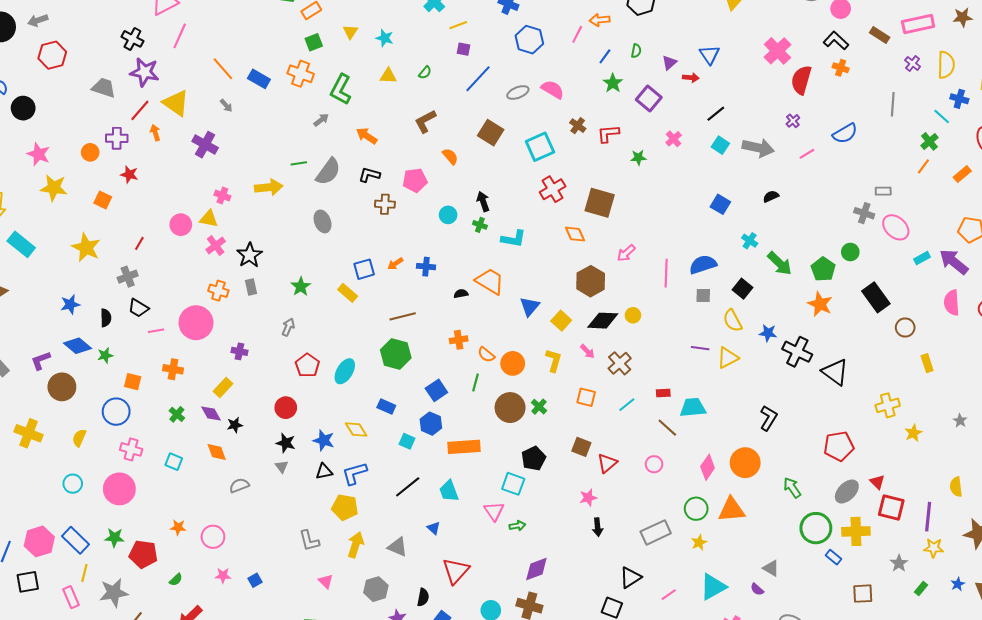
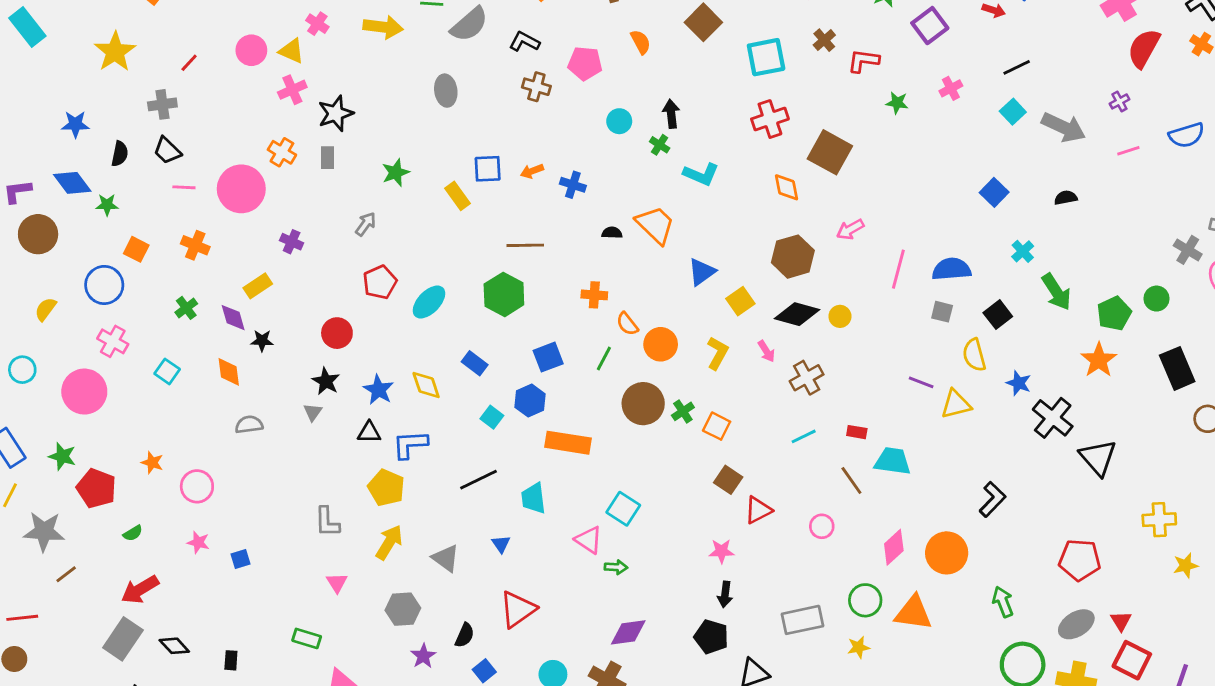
orange square: (586, 397) -> (717, 426), moved
black pentagon: (534, 458) -> (711, 637), moved, turned 30
pink triangle: (494, 511) -> (589, 540), turned -35

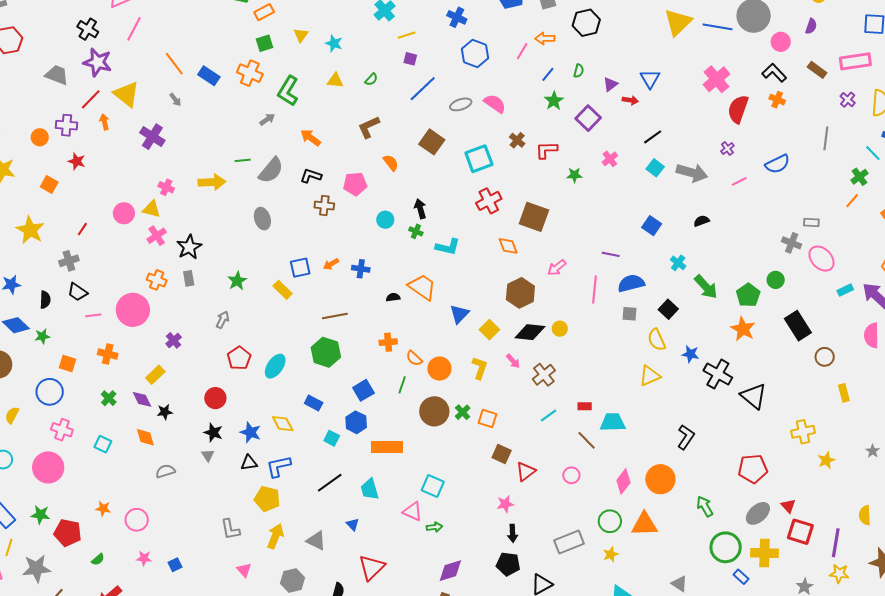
purple cross: (292, 242) -> (174, 340), turned 35
purple line: (921, 382) -> (611, 254), moved

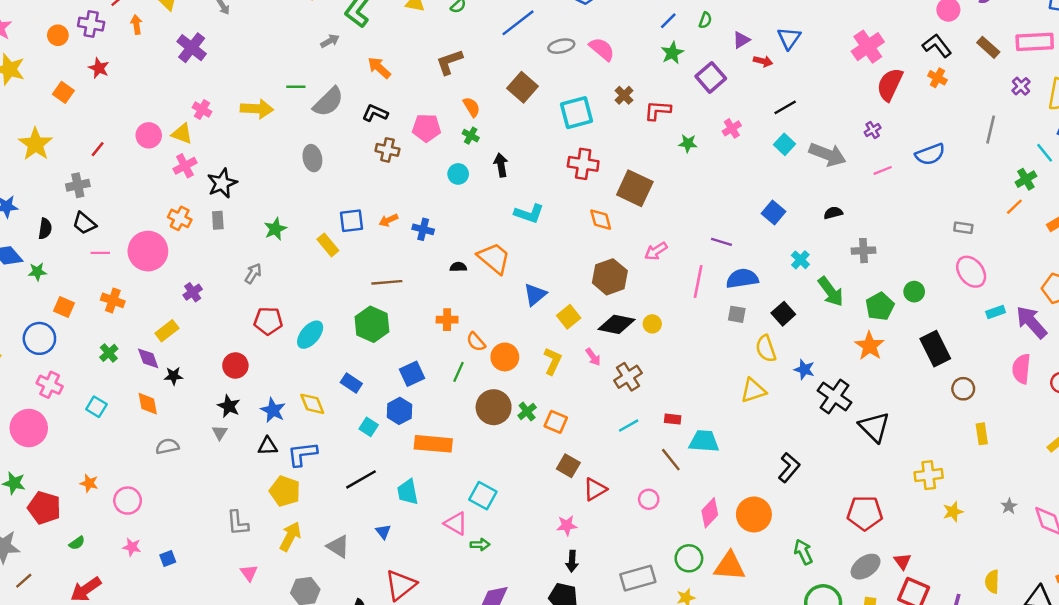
red cross: (489, 201) -> (583, 164), turned 30
green cross: (416, 231) -> (471, 136), moved
gray cross: (792, 243) -> (863, 251), moved, turned -30
red pentagon: (239, 358) -> (268, 321), turned 30

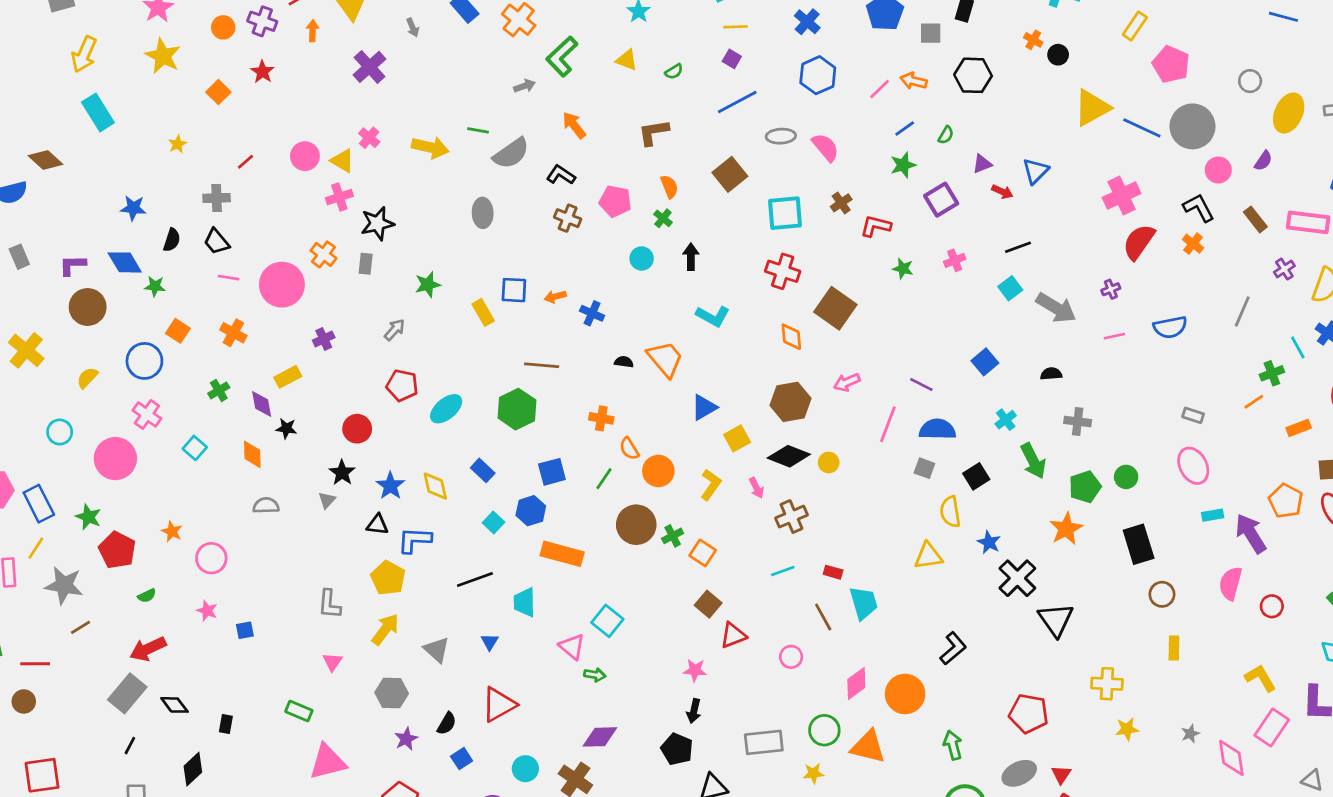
yellow star: (36, 144) -> (177, 144), size x0.5
cyan trapezoid: (704, 441) -> (864, 603), turned 60

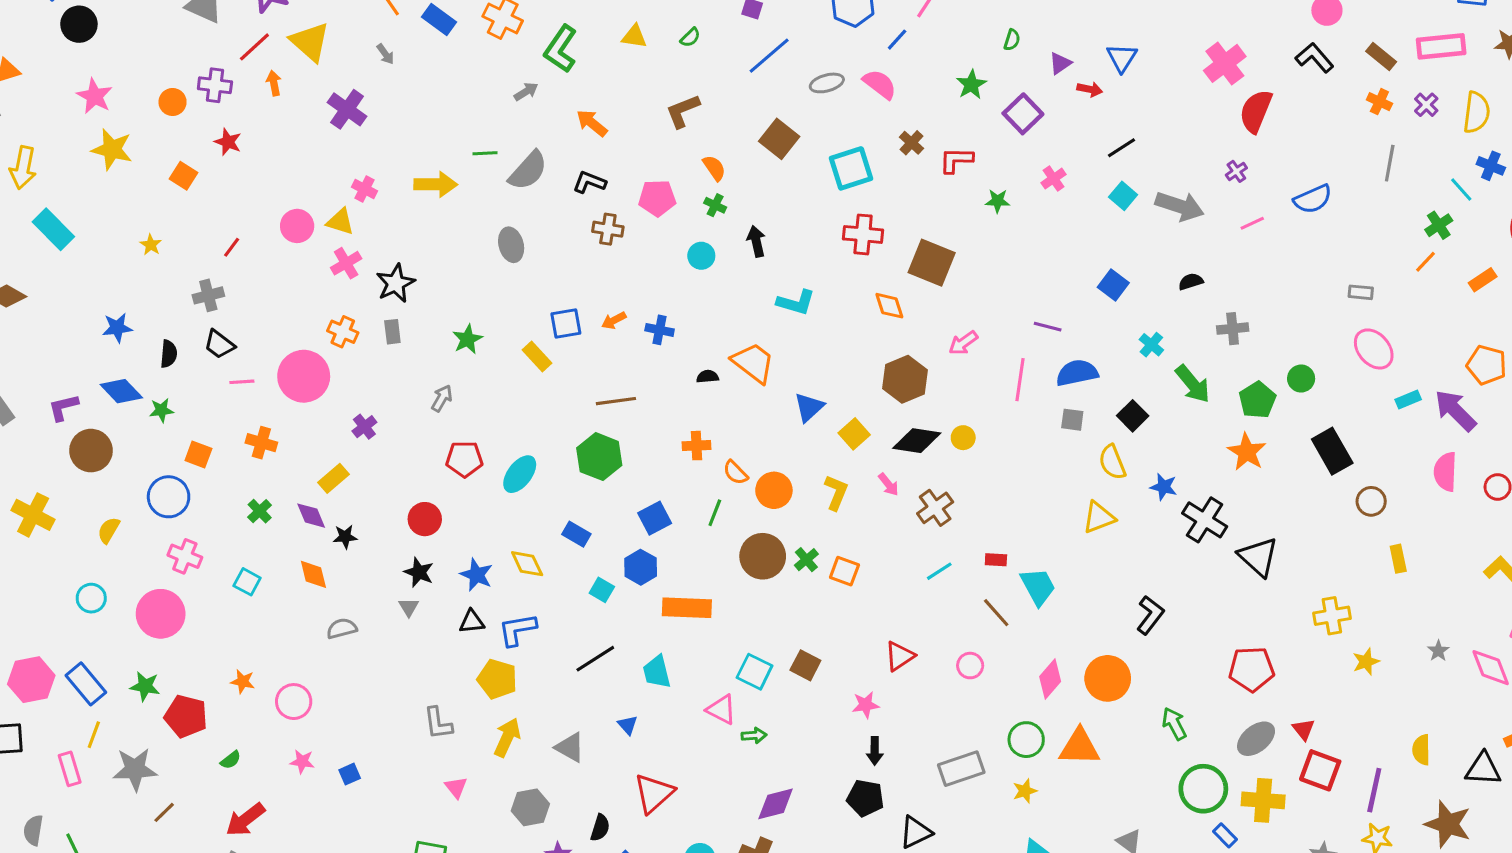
blue line: (905, 129) -> (897, 40), moved
orange cross: (1193, 244) -> (1379, 102), moved
brown square: (708, 604) -> (805, 665), moved

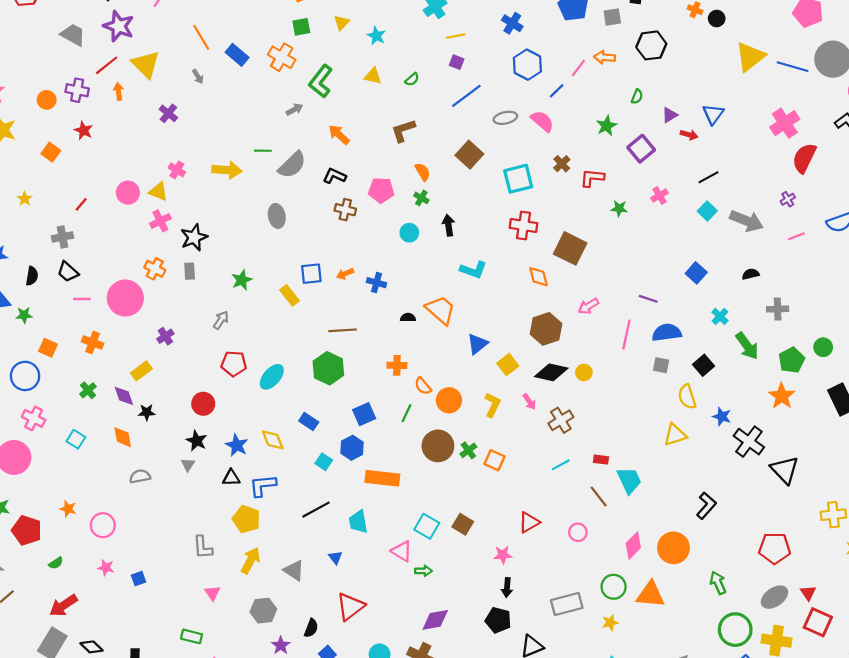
purple cross: (347, 109) -> (168, 113), size x0.7

